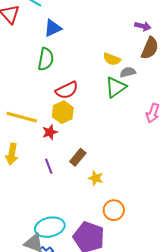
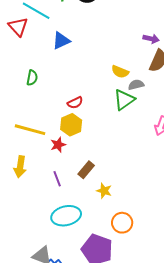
green semicircle: (46, 59) -> (32, 78), moved, size x0.7
red semicircle: (67, 90) -> (75, 103), size x0.7
cyan ellipse: (50, 227) -> (66, 216), moved

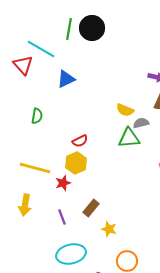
green triangle: (124, 100) -> (129, 138), turned 30

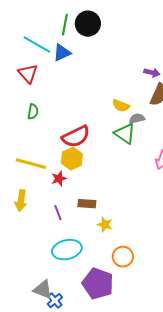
red triangle: (23, 65) -> (28, 74), moved
blue triangle: (66, 79) -> (62, 53), moved
green triangle: (129, 138) -> (125, 134), turned 40
red semicircle: (80, 141) -> (76, 137), size x1.8
brown rectangle: (91, 208) -> (87, 204), turned 54

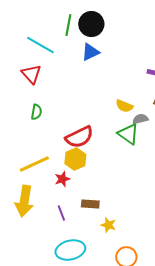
blue triangle: (62, 53) -> (90, 52), moved
yellow line: (31, 164) -> (34, 164), turned -40
yellow arrow: (21, 201) -> (24, 201), size x1.4

